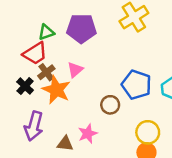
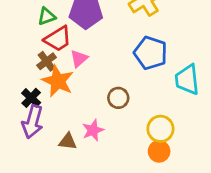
red trapezoid: (35, 53) -> (58, 39), moved
blue pentagon: (136, 85) -> (151, 53), moved
black cross: (25, 86) -> (31, 98), moved

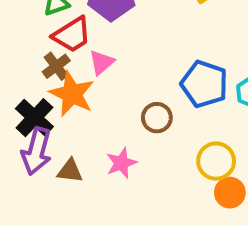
blue pentagon: (151, 53) -> (204, 84), moved
black cross: (31, 98) -> (34, 118), size x1.4
brown triangle: (68, 141) -> (70, 171), moved
orange circle: (159, 151) -> (230, 193), moved

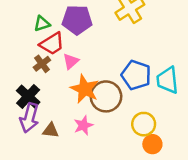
orange star: (72, 94) -> (85, 89), moved
brown circle: (157, 118) -> (106, 96), size x1.6

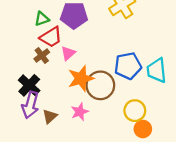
blue pentagon: (136, 75) -> (128, 66), turned -30
orange star: (85, 89) -> (81, 78), turned 30
brown triangle: (51, 130) -> (50, 116), turned -49

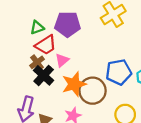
black cross: (29, 85) -> (44, 75), moved

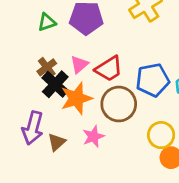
red trapezoid: (46, 45) -> (109, 69), moved
orange star: (74, 84) -> (76, 98), moved

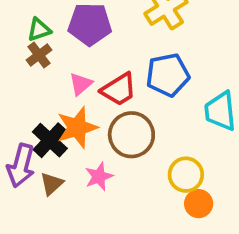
brown cross: (47, 67) -> (39, 55), moved
blue pentagon: (153, 80) -> (168, 75), moved
black cross: (55, 84) -> (50, 140), moved

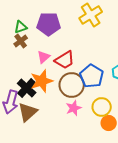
blue pentagon: (168, 75) -> (92, 76), moved, turned -30
pink star: (99, 176) -> (74, 108), moved
brown triangle: (52, 184) -> (28, 112), size x1.5

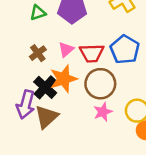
brown cross: (21, 41) -> (38, 53), moved
red trapezoid: (65, 60) -> (92, 53), turned 30
blue pentagon: (92, 76) -> (125, 49), moved

